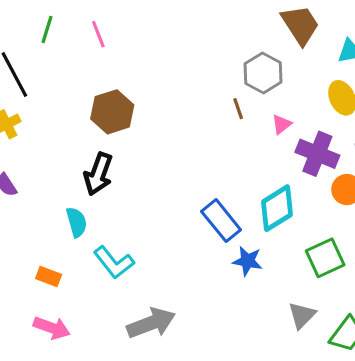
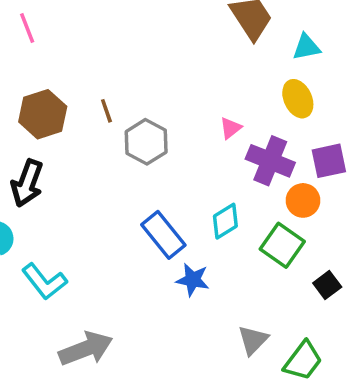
gray hexagon: (263, 73) -> (146, 142), moved
brown line: (238, 109) -> (106, 111), moved
cyan diamond: (277, 208) -> (225, 221), size x0.7
green square: (325, 258) -> (282, 245), moved, turned -30

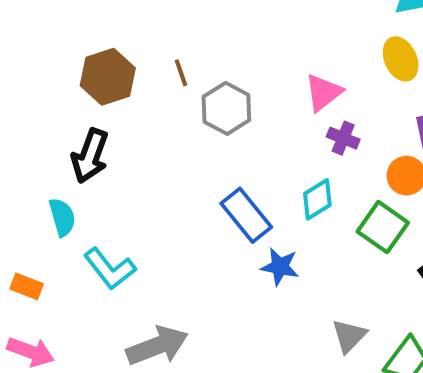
pink triangle: (231, 128) -> (323, 93), size x1.5
purple cross: (270, 161) -> (343, 138), moved, size x0.6

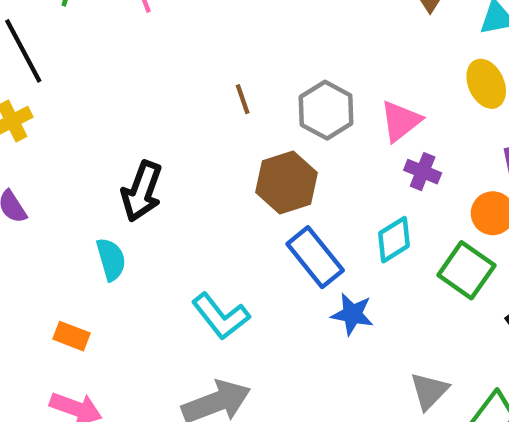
brown hexagon: (108, 77) -> (287, 183), moved
gray hexagon: (226, 108) -> (326, 110), moved
cyan L-shape: (110, 269) -> (221, 316), moved

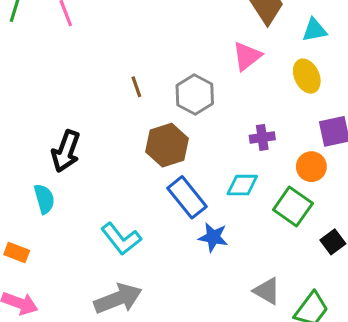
pink triangle: (401, 121) -> (247, 56), moved
purple cross: (423, 172) -> (262, 137), turned -30
cyan diamond: (394, 240) -> (242, 185), turned 32
gray triangle: (429, 391) -> (267, 291), turned -44

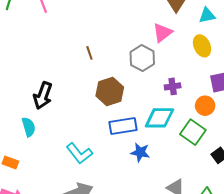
gray hexagon: (195, 94) -> (142, 58), moved
cyan diamond: (242, 185) -> (159, 118), size x1.4
blue rectangle: (187, 197) -> (123, 126), turned -60

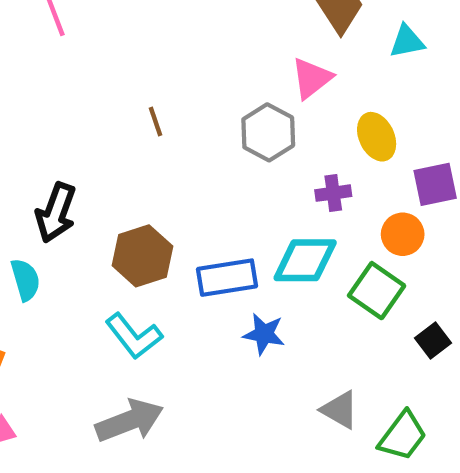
yellow ellipse: (202, 46) -> (377, 137), moved
brown hexagon: (110, 91) -> (142, 256), moved

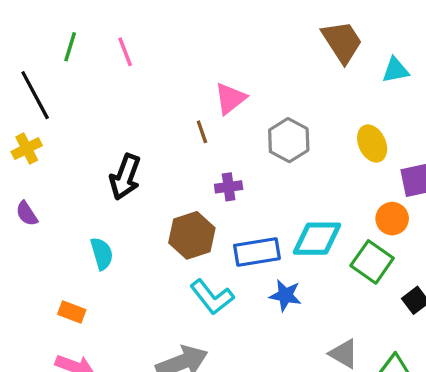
pink triangle: (312, 78) -> (230, 98), moved
purple cross: (333, 193) -> (229, 187), moved
black arrow: (56, 213) -> (125, 177), moved
cyan L-shape: (134, 336) -> (212, 297), moved

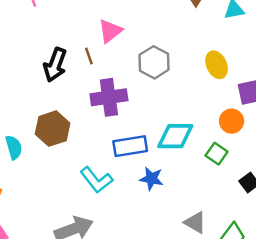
black arrow: (125, 177) -> (55, 65), moved
purple cross: (229, 187) -> (109, 97), size x1.8
brown hexagon: (192, 235) -> (53, 129), moved
green square: (372, 262) -> (217, 154), size x0.7

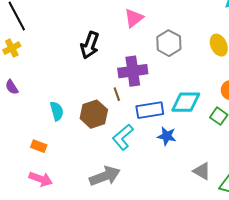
brown line: (89, 56) -> (117, 94), moved
brown hexagon: (53, 129) -> (94, 114), moved
cyan L-shape: (96, 180) -> (123, 137), turned 88

